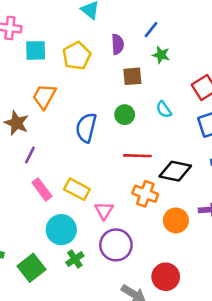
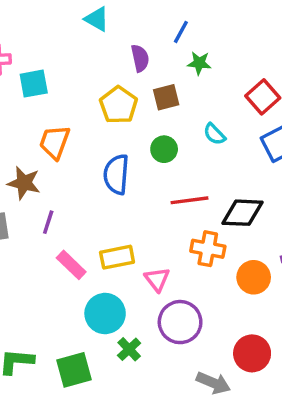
yellow pentagon: (77, 56) -> (119, 105), moved
yellow rectangle: (77, 189) -> (117, 257), turned -30
green square: (32, 268) -> (74, 370), turned 32

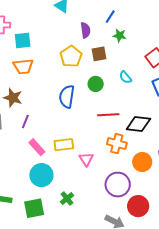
orange trapezoid: (55, 142) -> (23, 66), moved, turned -120
cyan circle: (105, 314) -> (41, 175), moved
purple circle: (180, 322) -> (118, 185), moved

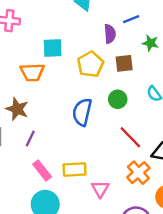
blue line: (110, 17) -> (131, 19), moved, turned 32
cyan square: (23, 40) -> (53, 48), moved
red line: (108, 115) -> (130, 137), turned 45
orange cross: (117, 144) -> (138, 173), turned 30

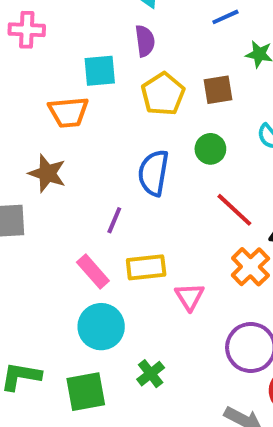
purple semicircle: (110, 34) -> (145, 41), moved
purple line: (30, 139) -> (114, 220), moved

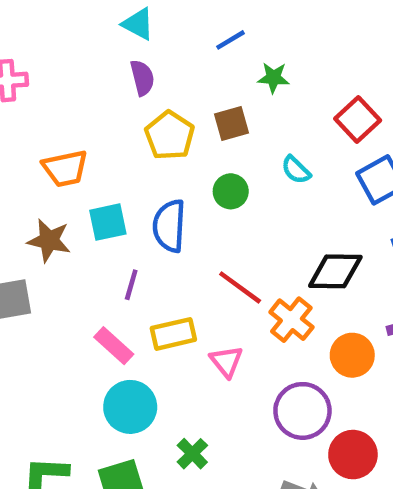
cyan square: (100, 71) -> (108, 222), moved
red line: (234, 210) -> (240, 287), moved

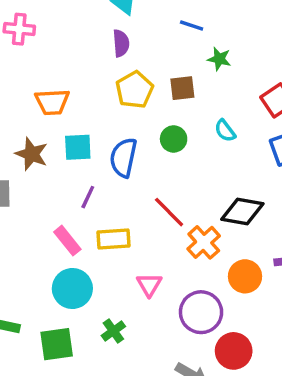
blue line: (230, 40) -> (192, 25), turned 40
pink triangle: (226, 361) -> (149, 285), moved

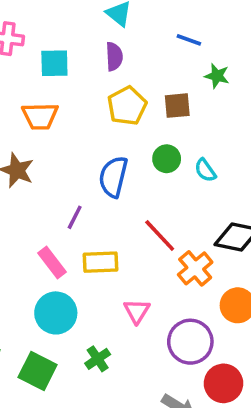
cyan semicircle: (225, 131) -> (205, 170), moved
cyan square: (78, 147) -> (54, 63), moved
green square: (57, 344) -> (38, 371), turned 33

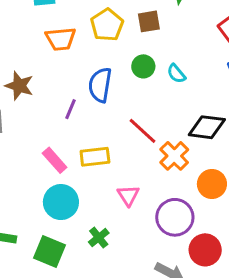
orange trapezoid: (40, 116) -> (61, 39), moved
purple line: (75, 217) -> (70, 109), moved

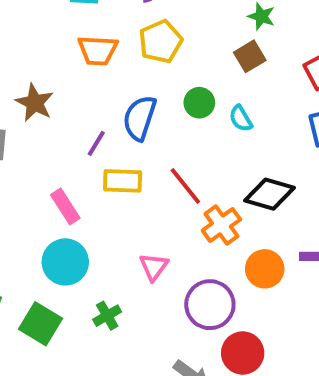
brown square: (149, 21) -> (250, 56), moved, turned -30
yellow rectangle: (95, 157) -> (123, 181), moved

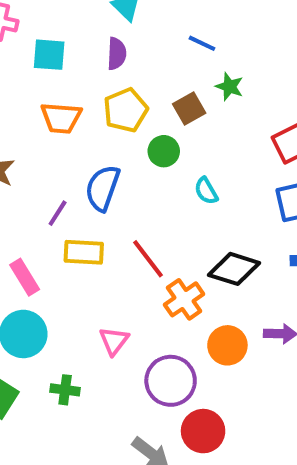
brown square: (250, 56) -> (189, 108), moved
green circle: (199, 103) -> (164, 151), moved
green cross: (107, 316) -> (65, 390), turned 36

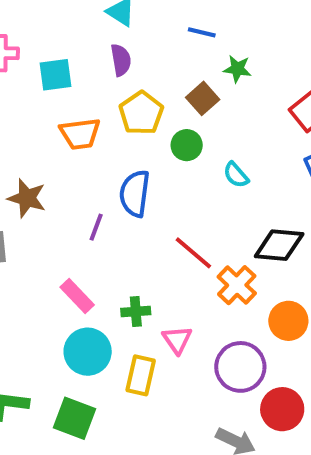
yellow rectangle: (84, 252) -> (141, 375), moved, turned -69
green cross: (65, 390) -> (136, 311), moved

